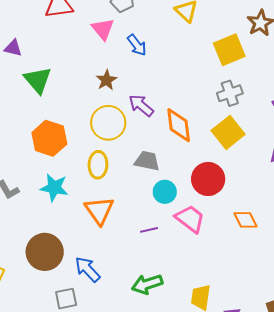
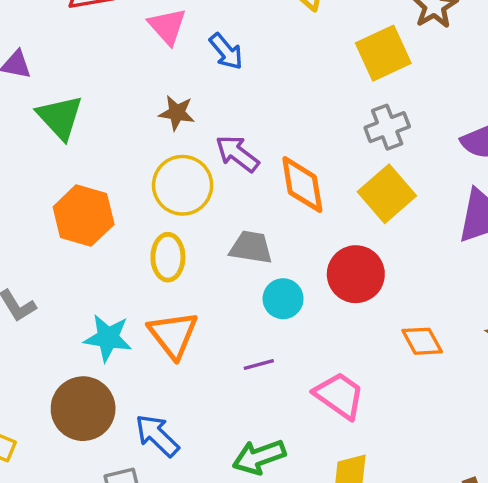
brown star: (106, 80) -> (177, 113), turned -30
cyan star: (54, 188) -> (108, 338), moved
pink trapezoid: (190, 219) -> (339, 395), moved

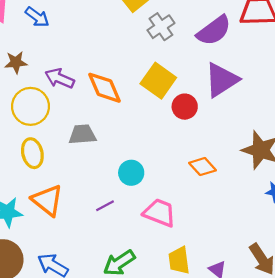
gray cross: (387, 127) -> (161, 27), moved
red circle: (356, 274) -> (185, 107), moved, size x0.7
cyan circle: (283, 299) -> (131, 173), moved

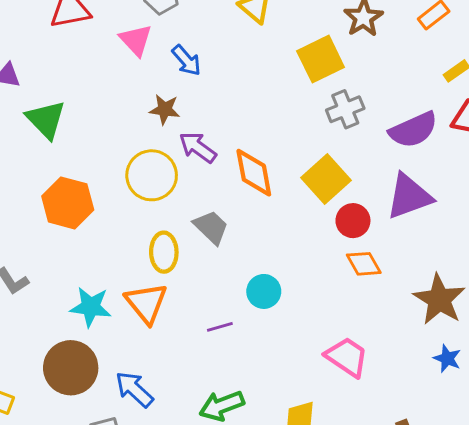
brown star: (16, 62) -> (165, 109), moved
gray trapezoid: (82, 134) -> (211, 227), turned 36
yellow ellipse: (32, 153) -> (164, 252), moved
orange diamond: (203, 167) -> (364, 264), moved
pink trapezoid: (159, 213) -> (347, 357), moved

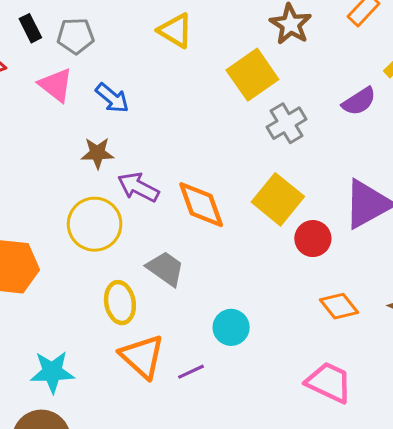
purple semicircle: (413, 130) -> (359, 101), moved, size x0.7
orange diamond: (364, 264) -> (339, 306), moved
orange triangle: (146, 303) -> (142, 357), moved

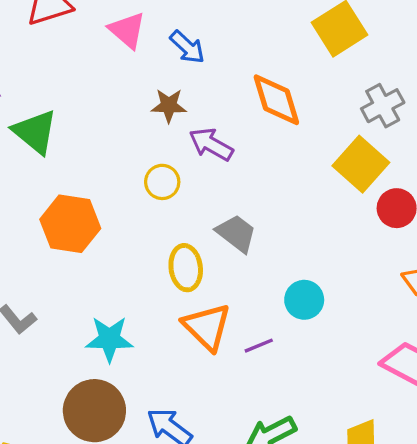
gray cross: (287, 123) -> (383, 106), moved
orange diamond: (201, 205) -> (276, 100), moved
yellow circle: (95, 224) -> (162, 182), size x0.6

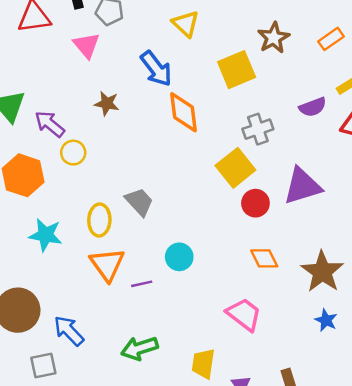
blue arrow: (187, 47) -> (156, 69), moved, size x1.4
purple arrow: (211, 144) -> (50, 124), moved
yellow circle: (162, 182) -> (73, 153), moved
cyan star: (109, 339) -> (46, 235), moved

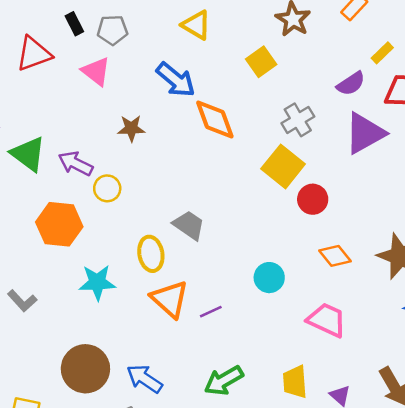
yellow square: (237, 70) -> (261, 62), size x0.7
purple triangle: (302, 186) -> (365, 133), moved
cyan circle: (179, 257) -> (269, 278), moved

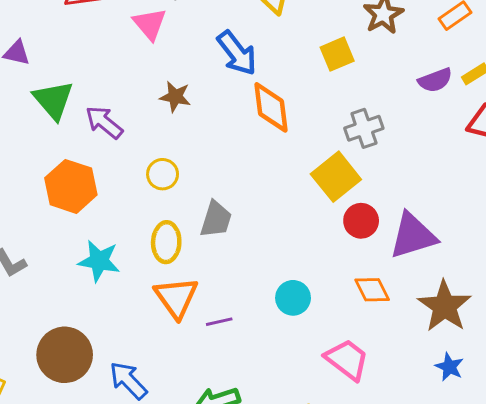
purple semicircle: (351, 84) -> (435, 80), moved
purple triangle: (365, 133) -> (413, 236), moved
yellow circle: (107, 188) -> (163, 174), moved
gray trapezoid: (189, 225) -> (216, 219), turned 60

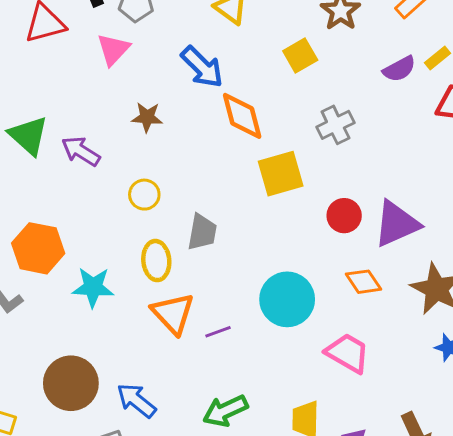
pink triangle: (150, 24) -> (113, 49), turned 30
yellow square: (336, 177) -> (281, 174), moved, turned 30
orange hexagon: (71, 186) -> (38, 248), moved
cyan circle: (293, 298) -> (287, 299), size x1.6

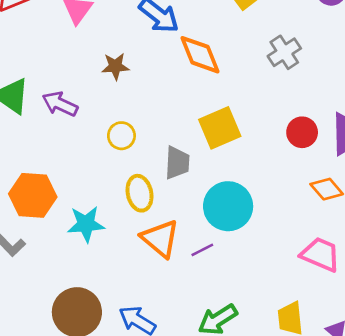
yellow square: (281, 174) -> (220, 128), moved
cyan circle: (287, 299) -> (228, 206), moved

